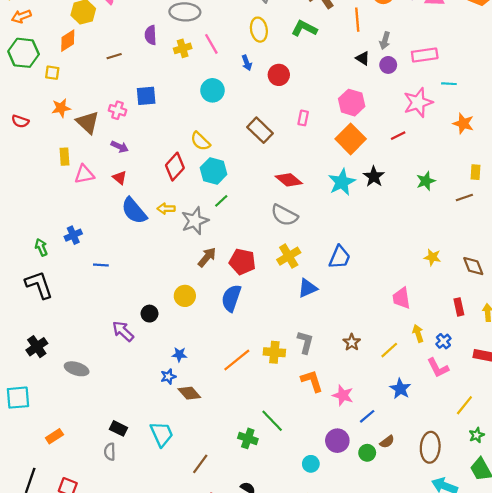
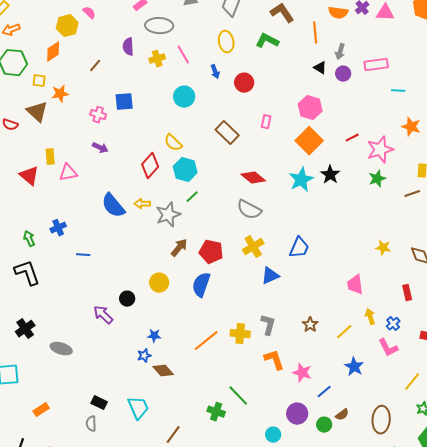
brown line: (114, 56) -> (95, 66), turned -32
pink star: (418, 103) -> (380, 150), moved
orange star: (61, 108) -> (60, 94), moved
brown triangle: (88, 122) -> (37, 112), moved
red triangle: (120, 178) -> (29, 176), moved, size x1.5

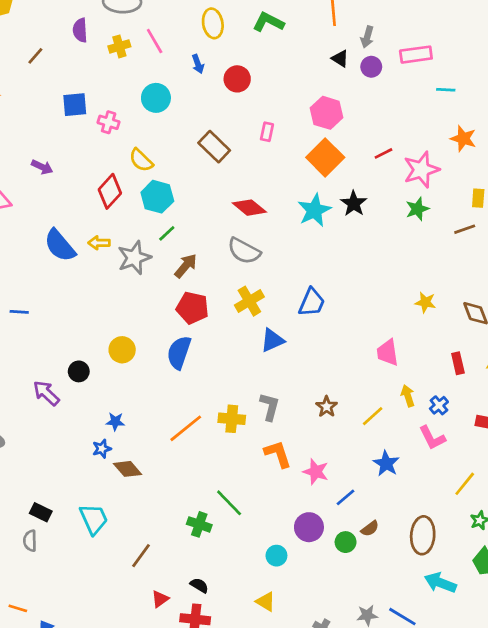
pink cross: (98, 115) -> (109, 122), moved
brown arrow: (179, 248) -> (186, 266), moved

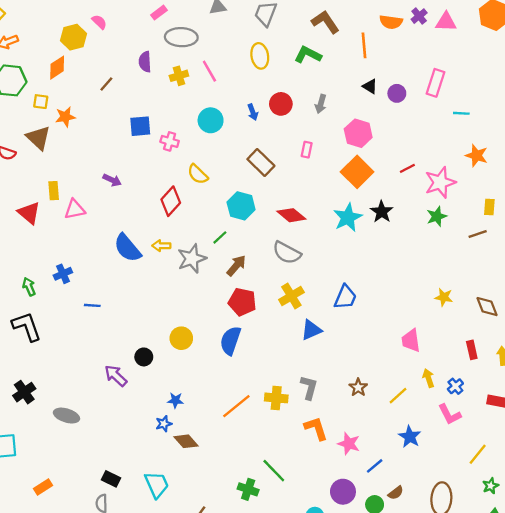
gray arrow: (367, 37) -> (321, 104), moved
pink rectangle: (416, 55) -> (436, 83), turned -64
blue arrow: (198, 64) -> (253, 112), moved
cyan hexagon: (157, 197) -> (241, 206), moved

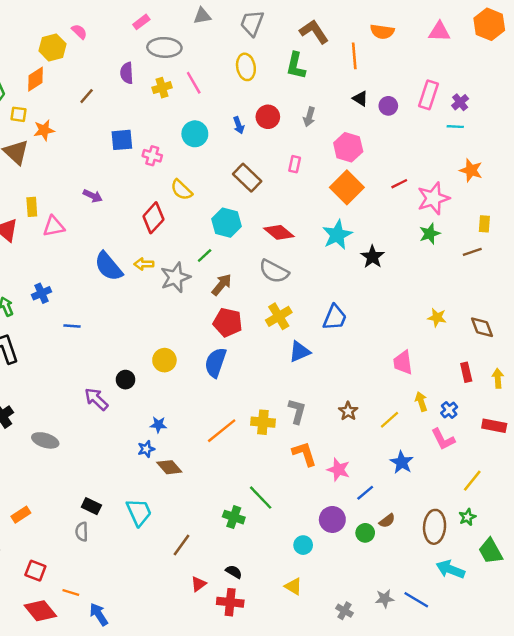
purple cross: (419, 16) -> (460, 102), moved
green L-shape: (308, 55) -> (296, 66), turned -104
black star: (382, 212) -> (372, 257), moved
green star: (491, 486) -> (467, 517), moved

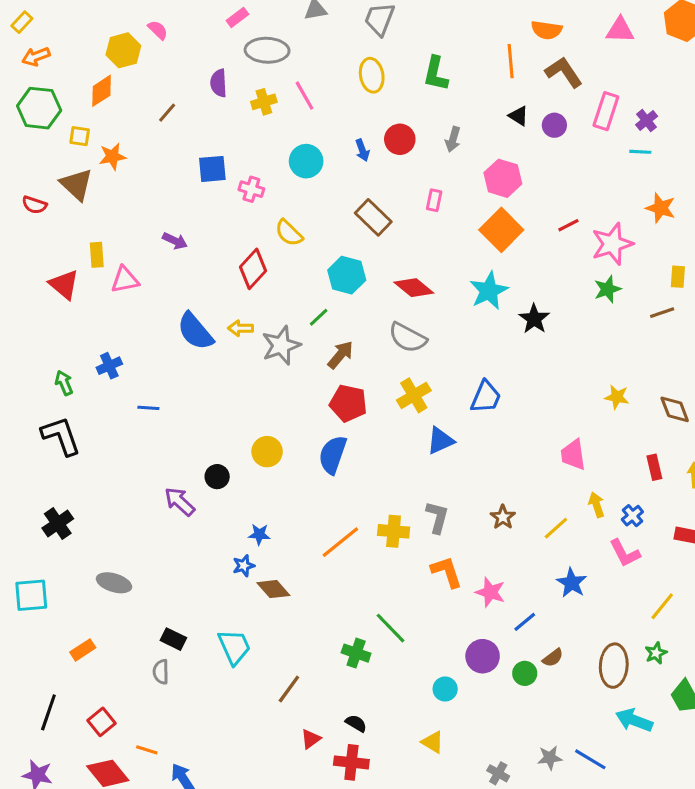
brown L-shape: (314, 32) -> (564, 72), moved
gray ellipse: (45, 440) -> (114, 583), moved
red square: (35, 571) -> (102, 722), turned 30

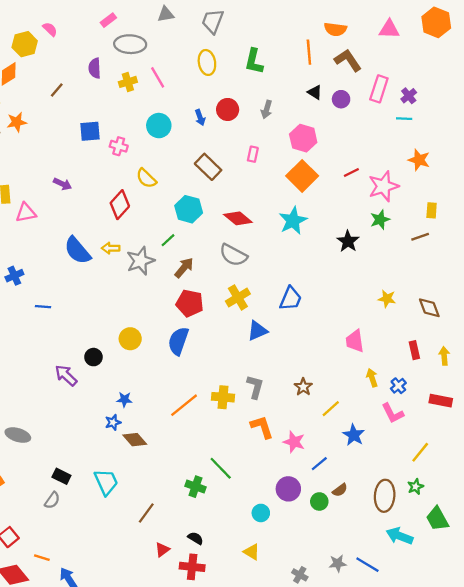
black star: (534, 319) -> (348, 241), moved
yellow line: (556, 528) -> (331, 409), moved
gray semicircle: (161, 672) -> (52, 500), turned -144

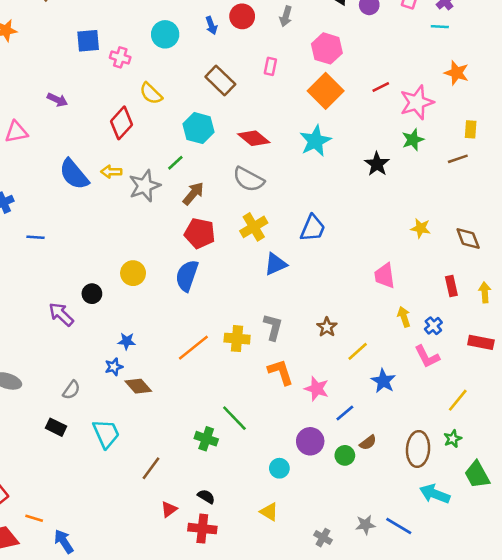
gray semicircle: (52, 500) -> (71, 390), moved

